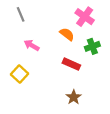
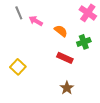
pink cross: (85, 17) -> (88, 13), moved
pink arrow: (32, 45) -> (36, 21), moved

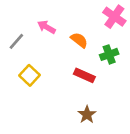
gray line: (19, 13) -> (16, 41), moved, turned 64
yellow square: (18, 67) -> (30, 75), moved

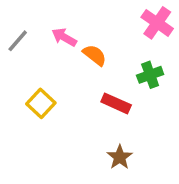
orange semicircle: (79, 40) -> (95, 55), moved
gray line: (16, 41) -> (18, 41), moved

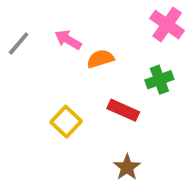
orange semicircle: (95, 55) -> (100, 59), turned -55
yellow square: (41, 103) -> (66, 122), moved

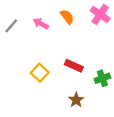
orange semicircle: (100, 59) -> (67, 17), moved, turned 70
green cross: (159, 80) -> (102, 78), moved

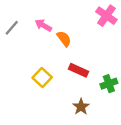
orange semicircle: (67, 17) -> (64, 39), moved

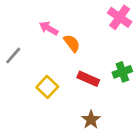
gray line: (12, 28) -> (13, 56), moved
green cross: (109, 84) -> (122, 72), moved

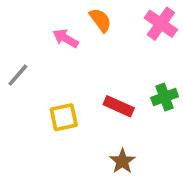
orange semicircle: (72, 43) -> (100, 20), moved
yellow square: (47, 87) -> (64, 117), turned 35

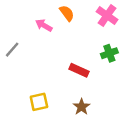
green cross: (165, 97) -> (109, 53), moved
yellow square: (64, 117) -> (39, 102), moved

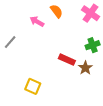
yellow square: (39, 102) -> (33, 86), turned 35
brown star: (81, 107) -> (85, 68), moved

